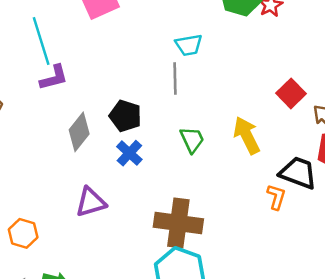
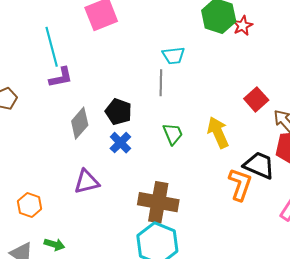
orange L-shape: (276, 197) -> (240, 184), size x1.5

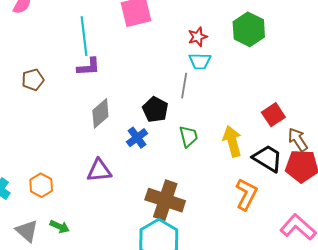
red star: (243, 26) -> (198, 37), moved
black pentagon: (118, 112) -> (155, 110), moved
black trapezoid: (259, 165) -> (268, 158), moved

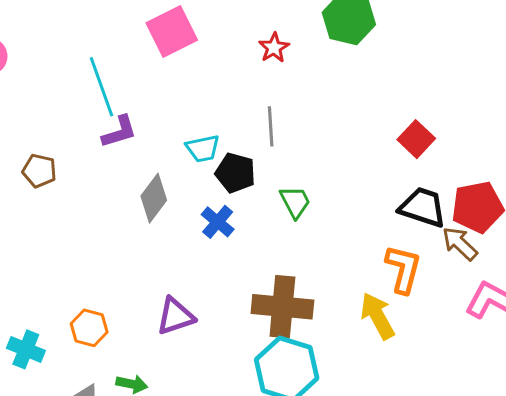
cyan trapezoid: (200, 61) -> (203, 148), moved
brown pentagon: (33, 80) -> (39, 171), turned -30
brown arrow: (298, 140) -> (460, 244), moved
yellow arrow: (232, 141) -> (377, 316), moved
purple triangle: (99, 171) -> (175, 316), moved

